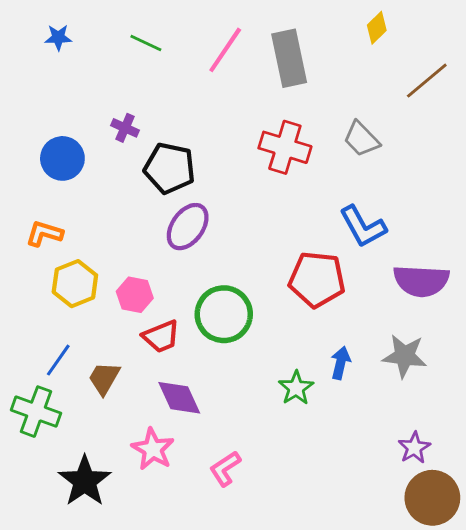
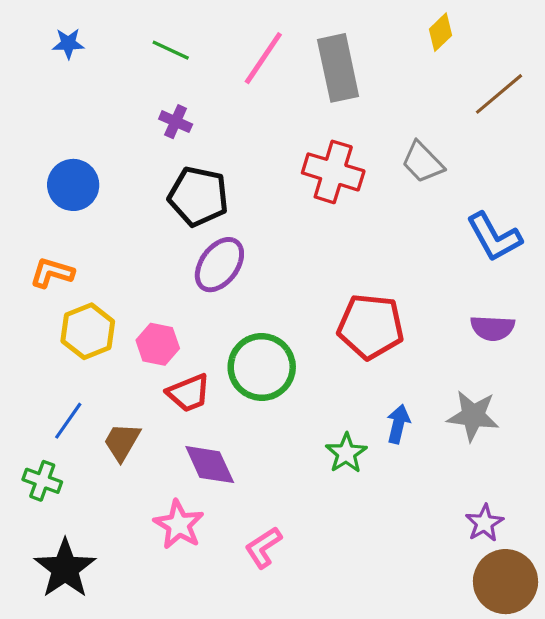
purple cross: (125, 128) -> (176, 122), moved
blue L-shape: (363, 227) -> (494, 237), moved
purple semicircle: (421, 281) -> (492, 328), size x0.7
green cross: (36, 412) -> (42, 481), size x0.7
black star: (85, 481) -> (65, 569), moved

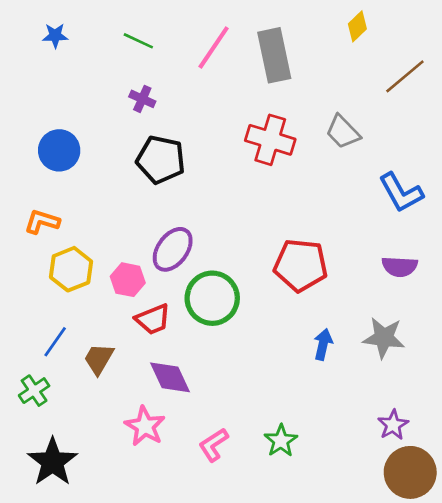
purple ellipse: (219, 265) -> (173, 249), moved
green star: (346, 453) -> (281, 441), moved
green cross: (42, 481) -> (34, 391), turned 36

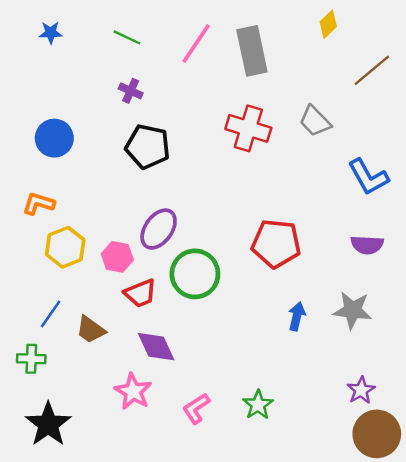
brown trapezoid: (99, 359) -> (91, 330), turned -84
green cross: (34, 391) -> (31, 359), turned 36

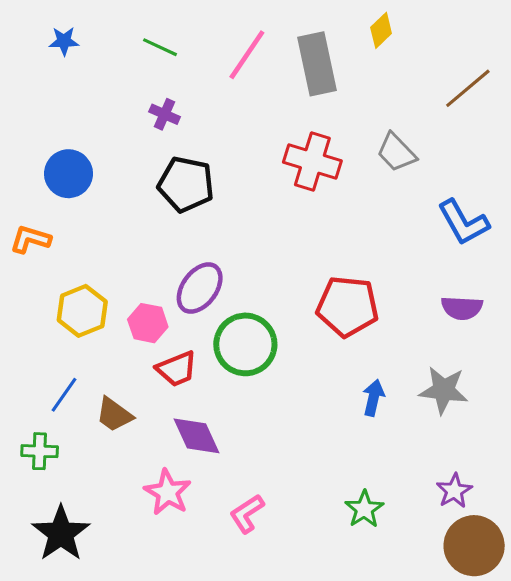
yellow diamond: (328, 24) -> (381, 30), moved
orange L-shape: (39, 204) -> (30, 239), moved
green star: (258, 405) -> (364, 509), moved

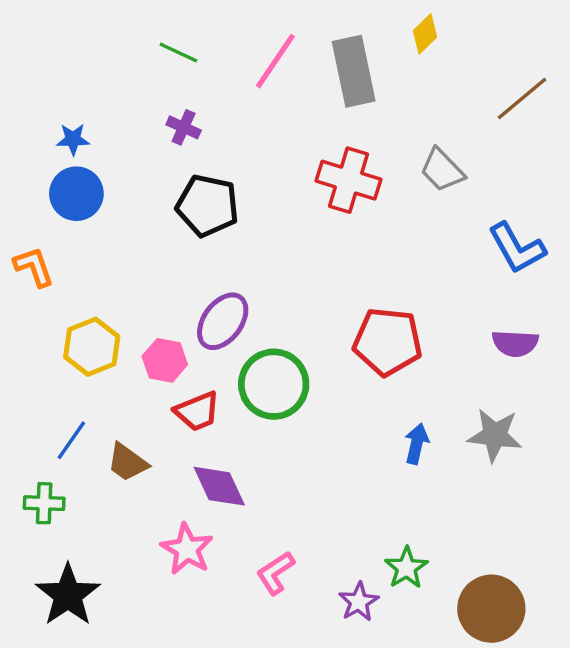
blue star: (64, 41) -> (73, 139), moved
orange L-shape: (30, 239) -> (34, 267), turned 54
purple star: (454, 491) -> (359, 602), moved
brown circle: (474, 546) -> (491, 609), moved

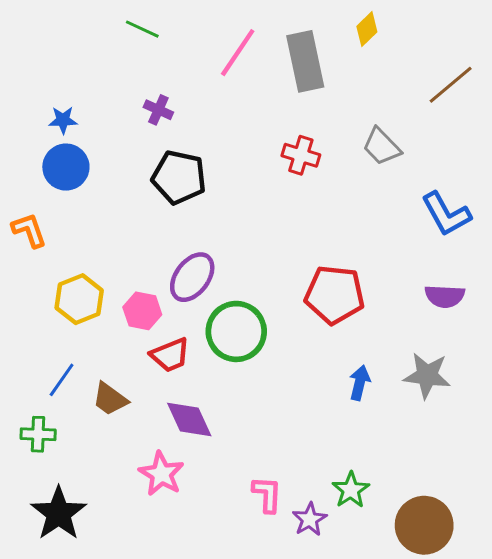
green line: (178, 53) -> (142, 29), moved
red cross: (349, 180) -> (301, 155), size x0.7
pink L-shape: (275, 573) -> (267, 494), moved, turned 126

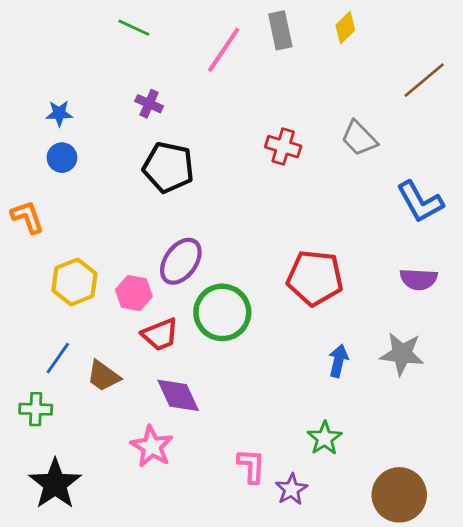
gray rectangle: (305, 61) -> (280, 30), moved, size x0.7
blue circle: (66, 167) -> (62, 158), size x0.7
green star: (351, 490) -> (325, 438), moved

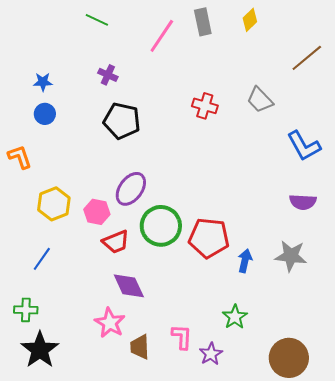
red pentagon: (315, 278) -> (209, 238), moved
brown trapezoid: (103, 376) -> (140, 347), moved, turned 52
green cross: (36, 409) -> (26, 310), moved

